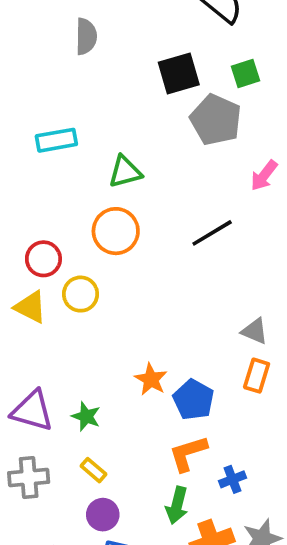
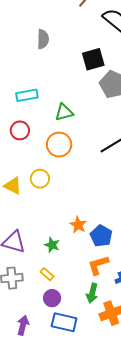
red circle: (43, 259) -> (20, 130), moved
green star: (86, 416) -> (52, 245), moved

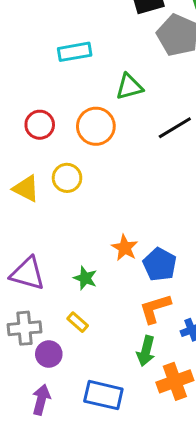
cyan rectangle: (27, 95) -> (75, 52), moved
green triangle: (64, 112) -> (129, 87), moved
red circle: (20, 130) -> (40, 125), moved
purple circle: (52, 298) -> (49, 354), moved

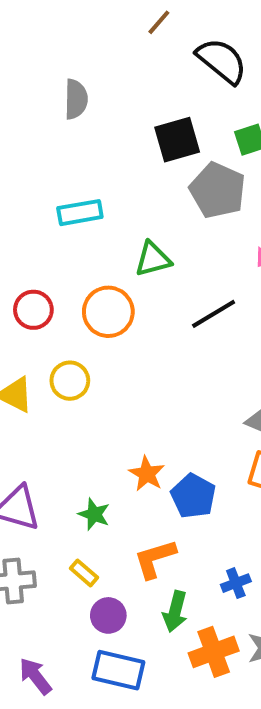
orange L-shape: (155, 308) -> (155, 559), moved
purple circle: (49, 354) -> (108, 615), moved
purple arrow: (41, 400) -> (35, 676), turned -52

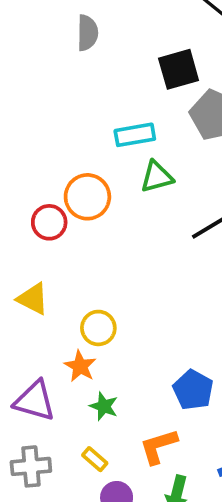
cyan rectangle: (80, 213) -> (135, 135), moved
orange circle: (108, 312) -> (87, 197), moved
yellow circle: (70, 381) -> (98, 328), moved
orange star: (147, 474) -> (80, 366), moved

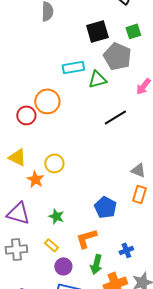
green triangle: (157, 177) -> (97, 79), moved
yellow circle: (98, 328) -> (54, 163), moved
orange star: (80, 366) -> (35, 179), moved

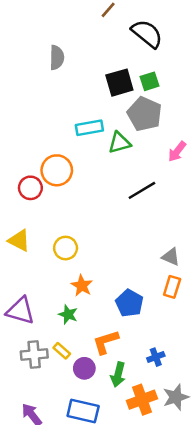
green square: (133, 31) -> (149, 81), moved
orange star: (35, 179) -> (82, 286), moved
gray cross: (16, 249) -> (34, 355), moved
purple circle: (63, 266) -> (84, 368), moved

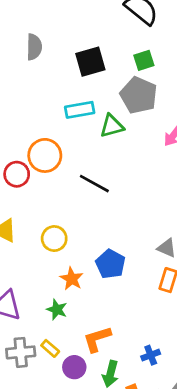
gray semicircle: (57, 58) -> (34, 47), moved
black square: (119, 83) -> (90, 62), moved
black line: (142, 190) -> (94, 184), moved, turned 60
blue pentagon: (129, 303) -> (110, 264), moved

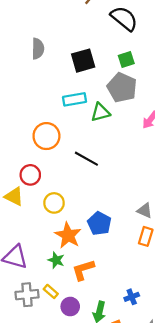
red circle: (17, 174) -> (30, 175), moved
orange star: (72, 279) -> (68, 235), size x1.4
orange L-shape: (97, 339) -> (83, 270), moved

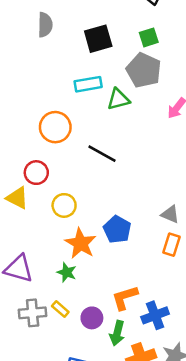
orange L-shape: (83, 270) -> (125, 298), moved
blue cross: (132, 297) -> (155, 315), size x1.5
purple circle: (70, 307) -> (92, 318), moved

